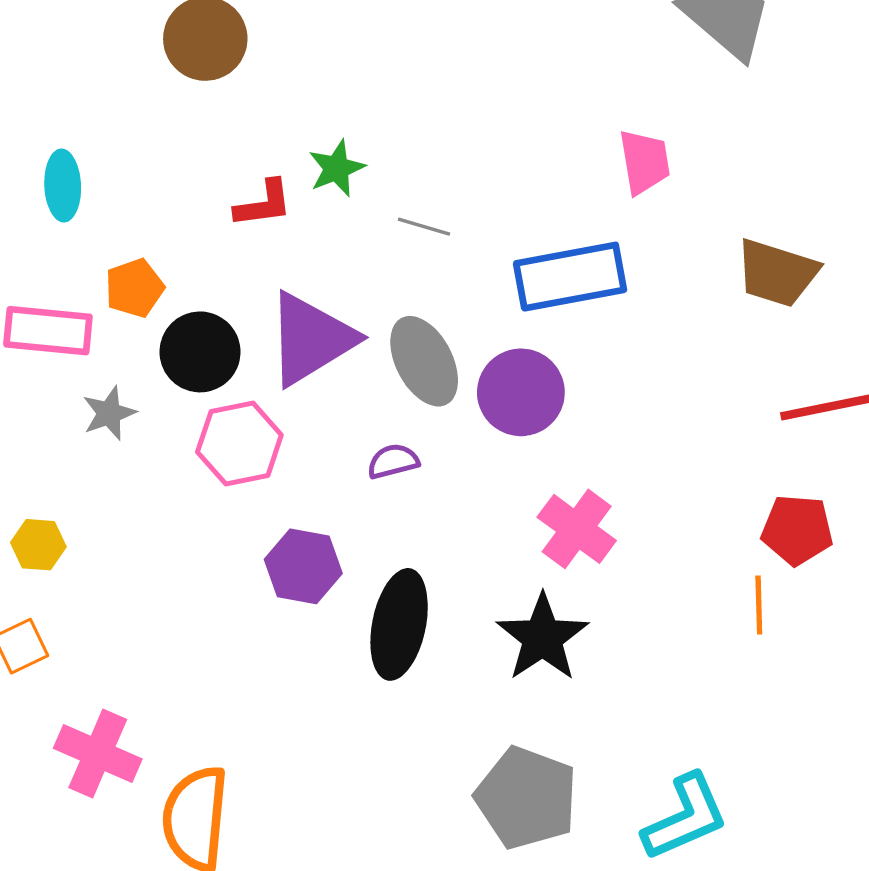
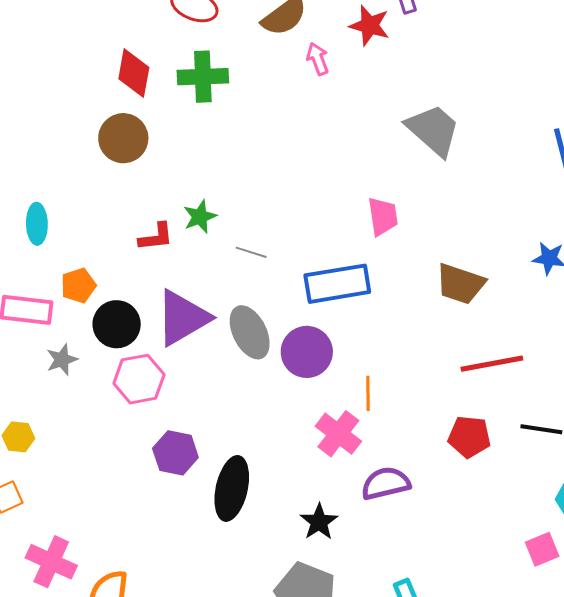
purple semicircle: (393, 461) -> (386, 483), moved, size x1.6
orange line: (759, 605) -> (368, 393), moved
black star: (542, 638) -> (319, 522), moved, size x0.7

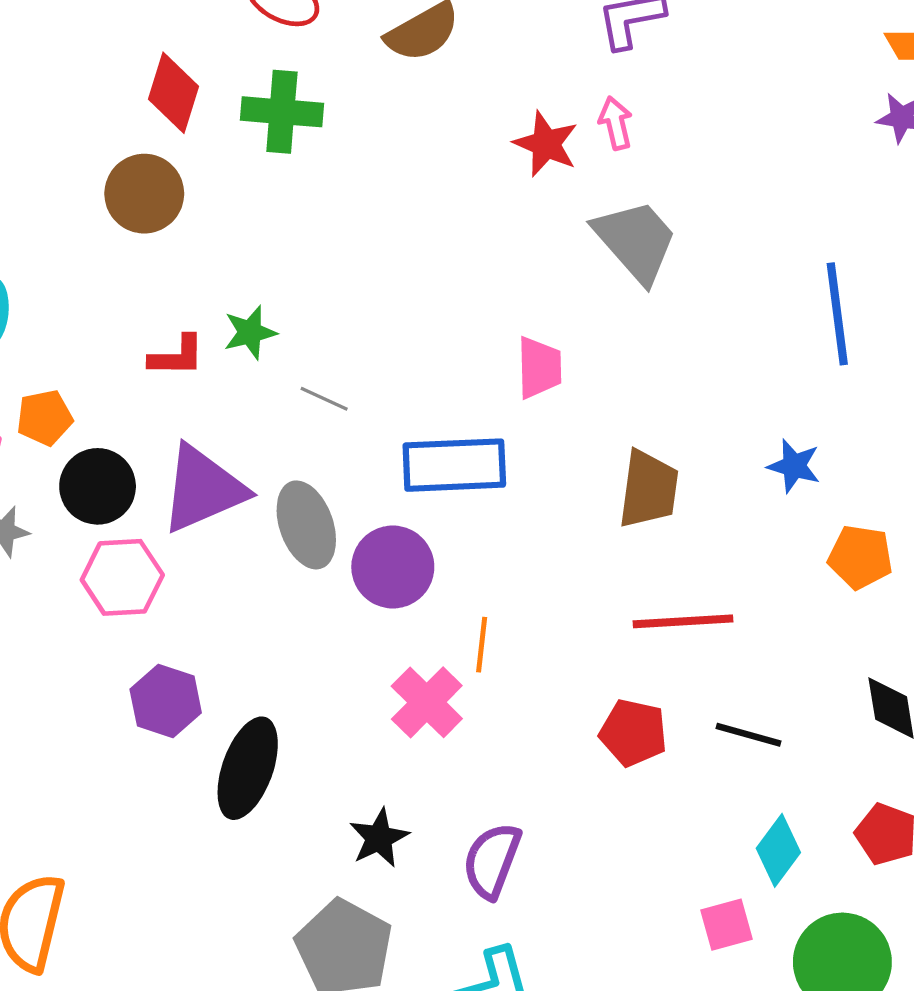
red star: (370, 25) -> (546, 144), moved
pink arrow: (318, 59) -> (616, 123), moved
brown trapezoid: (460, 284) -> (649, 489), turned -108
purple semicircle: (386, 483) -> (492, 861), moved, turned -63

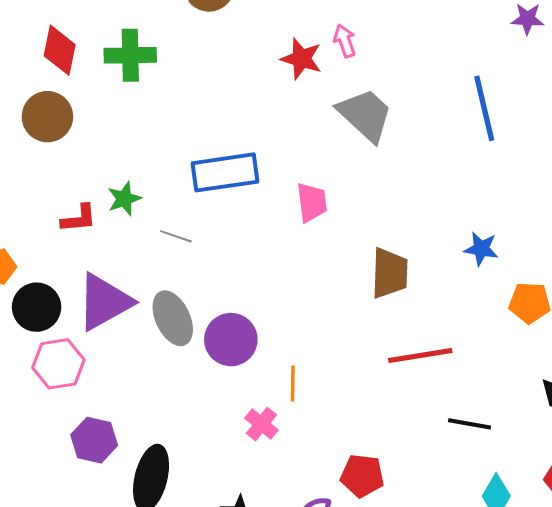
blue line: (837, 314) -> (484, 108), moved
blue rectangle: (454, 465) -> (225, 172), moved
pink cross: (427, 702) -> (261, 424), size x0.7
red pentagon: (633, 733) -> (362, 476), moved

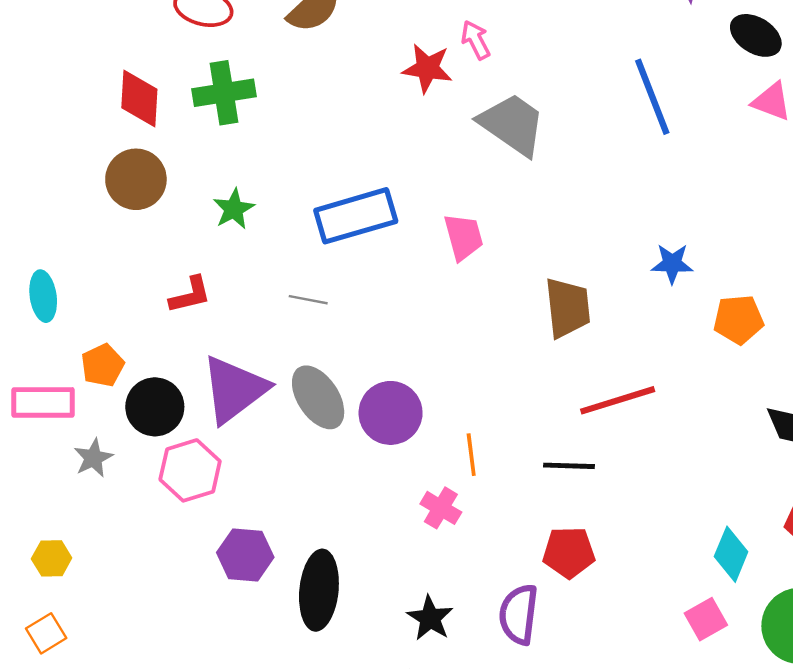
green star: (124, 199) -> (234, 209), moved
black line: (470, 424) -> (569, 466), moved

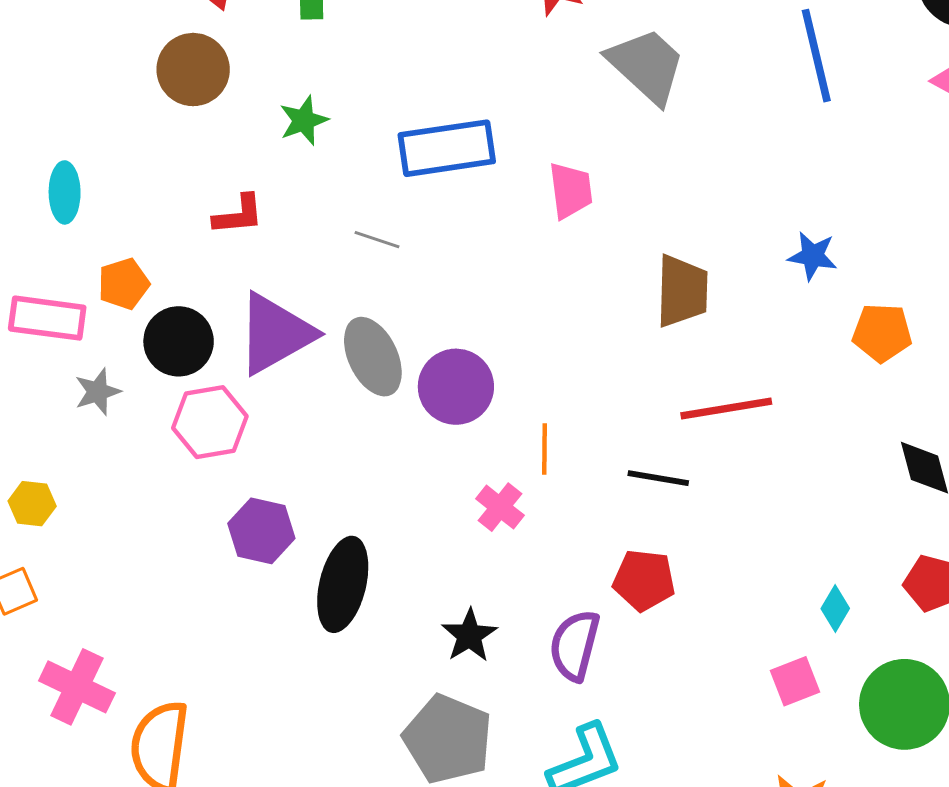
cyan diamond: (731, 554) -> (835, 609), size x0.7

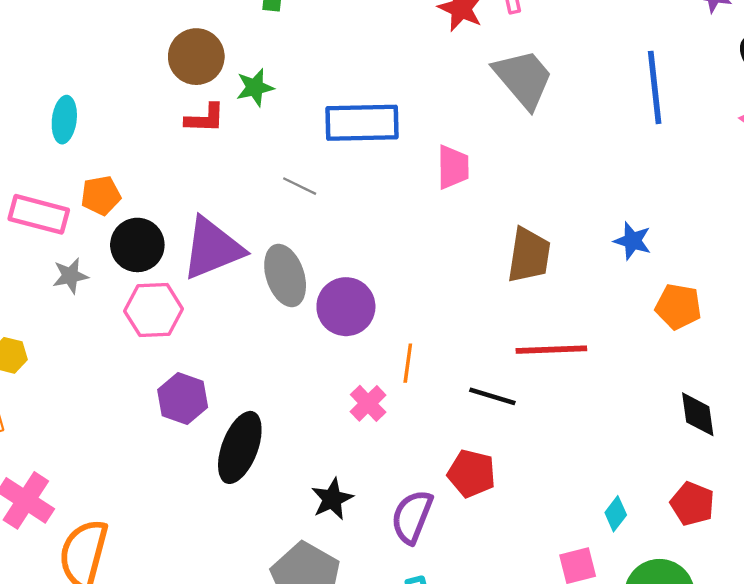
brown circle: (193, 70) -> (196, 57), moved
red L-shape: (238, 215) -> (205, 118), moved

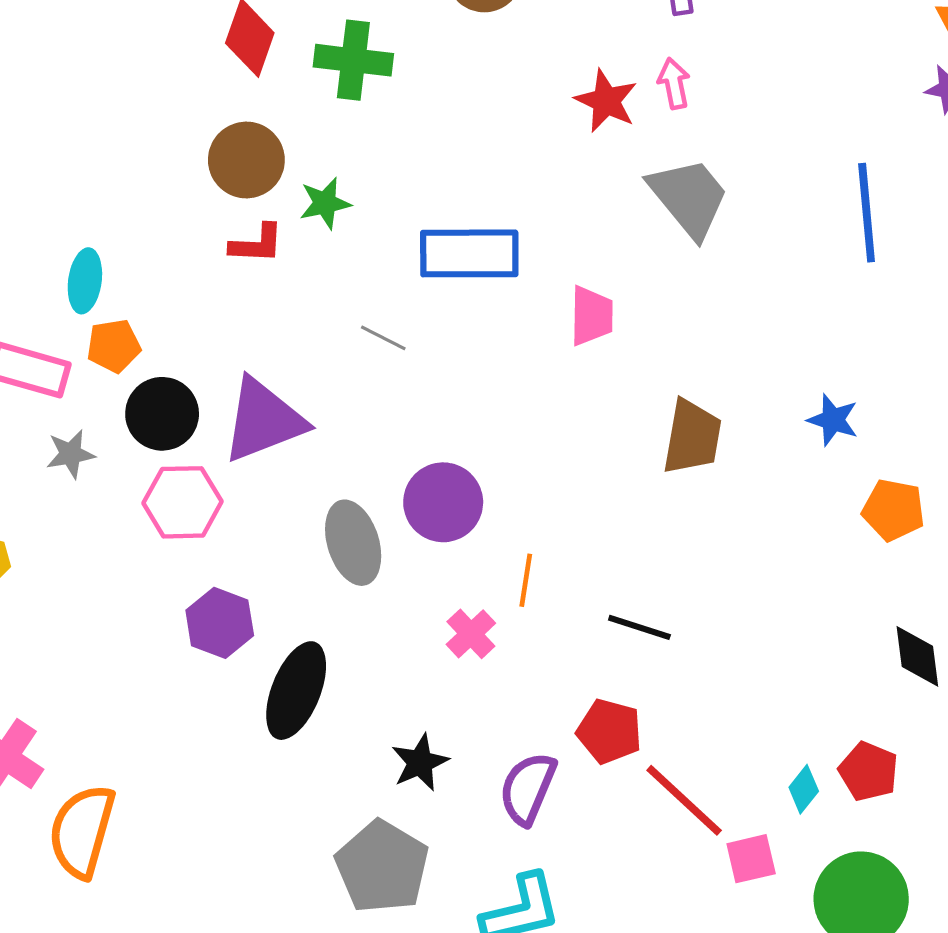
cyan ellipse: (64, 120) -> (85, 281), moved
gray ellipse: (285, 275) -> (353, 543), moved
red line: (551, 350) -> (684, 800), moved, turned 44
red pentagon: (692, 504) -> (869, 771), moved

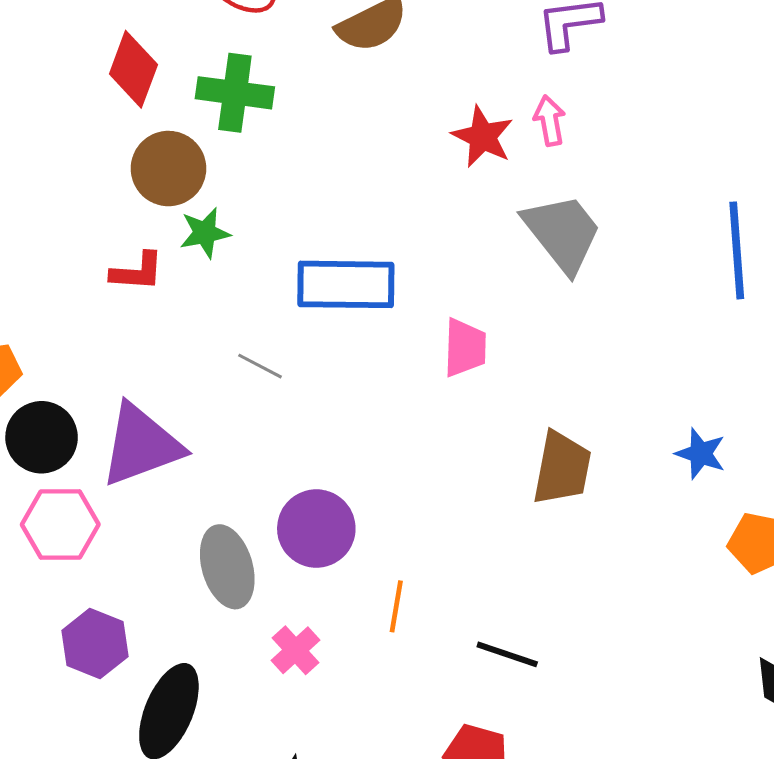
brown circle: (246, 160) -> (168, 169), moved
pink cross: (471, 634) -> (296, 650), moved

